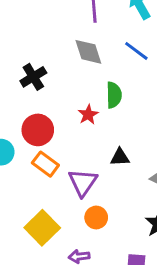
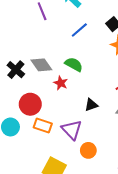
blue line: (136, 51) -> (79, 30), turned -60
gray diamond: (88, 52) -> (41, 65), moved
green semicircle: (114, 95) -> (74, 64), turned -42

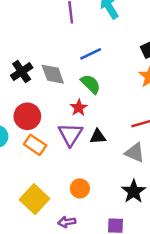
blue line: (79, 30) -> (91, 54), moved
red star: (61, 83) -> (79, 108), moved
purple triangle: (72, 130) -> (70, 134), moved

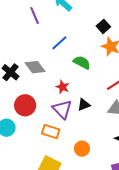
green semicircle: (91, 84) -> (82, 62), moved
orange rectangle: (35, 145) -> (51, 131), moved

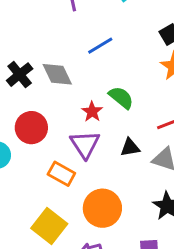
green semicircle: (82, 62) -> (121, 98), moved
black triangle: (84, 105) -> (130, 147), moved
orange circle: (82, 149) -> (102, 208), size x1.6

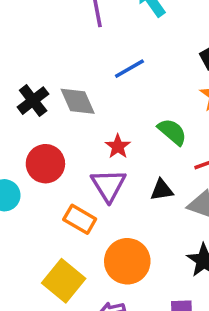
green semicircle: (121, 98) -> (172, 132), moved

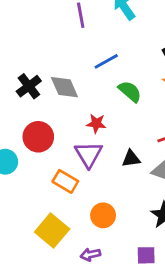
green semicircle: (172, 132) -> (130, 91), moved
red star: (118, 146) -> (96, 123), turned -30
orange circle: (127, 261) -> (103, 215), size x0.7

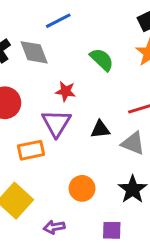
blue line: (106, 61) -> (58, 21), moved
orange rectangle: (65, 181) -> (31, 150), turned -45
orange circle: (103, 215) -> (82, 188), moved

